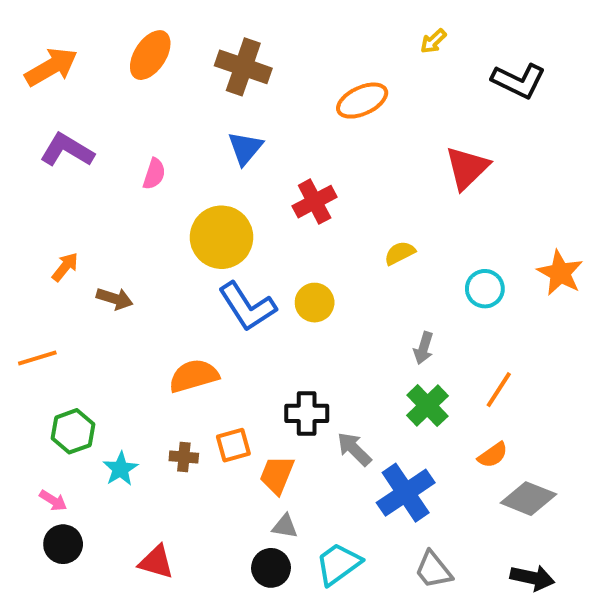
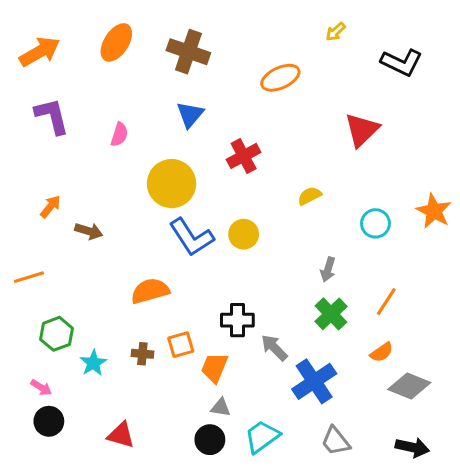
purple L-shape: (67, 150) -> (52, 116), turned 45

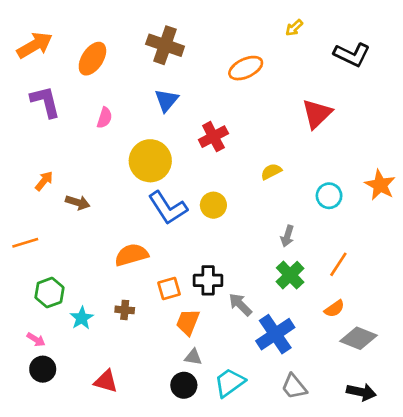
orange ellipse: (116, 42) -> (92, 59), moved
orange square: (181, 345) -> (169, 288), moved

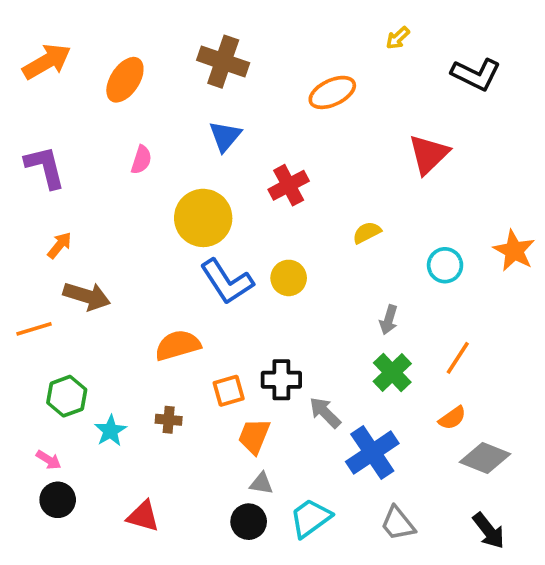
purple L-shape: (45, 102) -> (45, 167), moved
brown arrow: (78, 202) -> (87, 296), moved, size x1.4
black arrow: (361, 392) -> (489, 531), turned 40

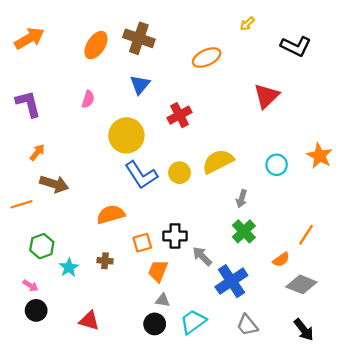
orange ellipse: (125, 80) -> (96, 45), moved
yellow semicircle: (367, 232) -> (218, 161), moved, size x1.8
orange line: (458, 358) -> (306, 235), moved

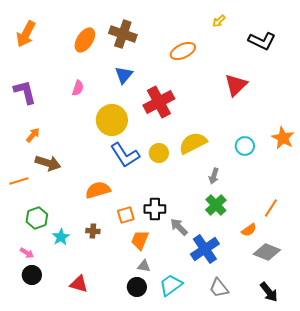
orange arrow: (29, 38) -> (26, 34), turned 148
red cross: (180, 115) -> (159, 102), size x1.4

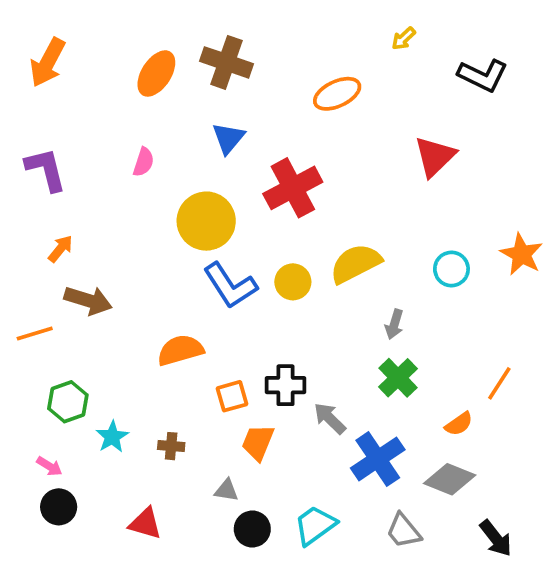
brown cross: (93, 231) -> (171, 446), moved
gray diamond: (267, 252) -> (450, 479), moved
gray triangle: (144, 266) -> (226, 490), moved

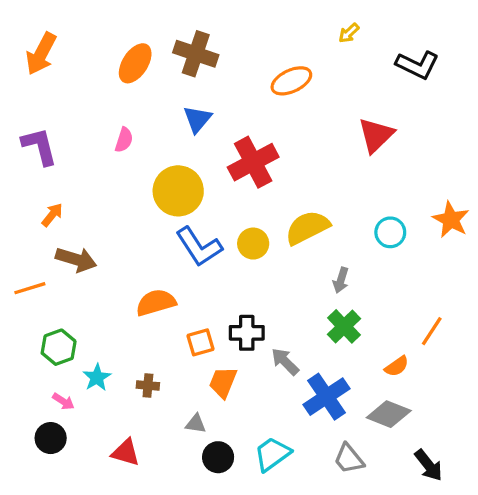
pink arrow: (49, 466) -> (63, 401), moved

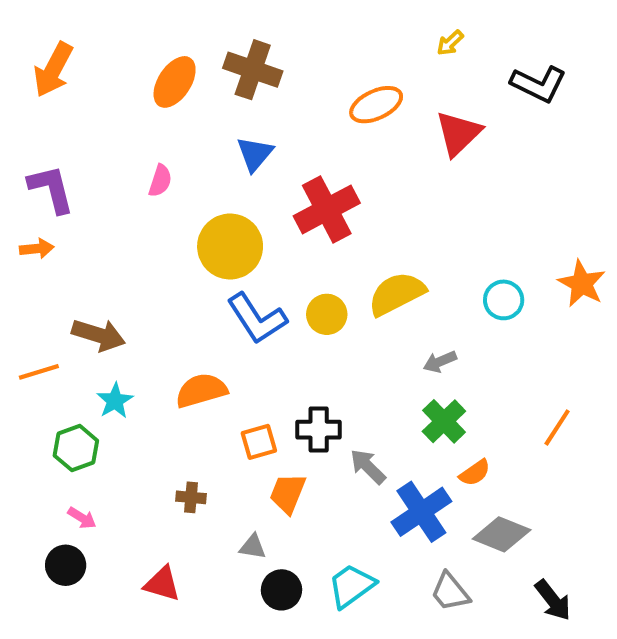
red triangle: (376, 135) -> (458, 133), moved
orange arrow: (52, 215) -> (37, 249), moved, turned 45
gray arrow: (341, 280) -> (440, 362), turned 50
orange semicircle: (397, 366) -> (475, 473), moved
cyan star: (97, 377) -> (115, 401), moved

